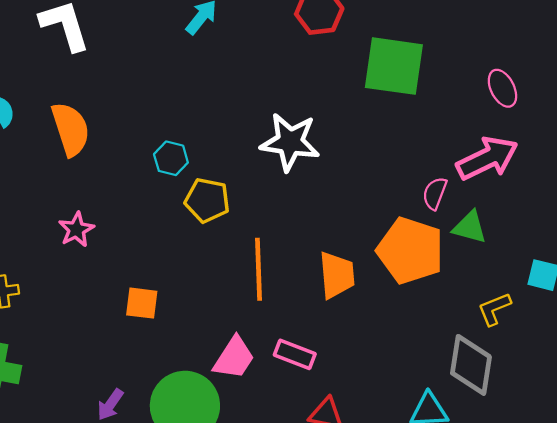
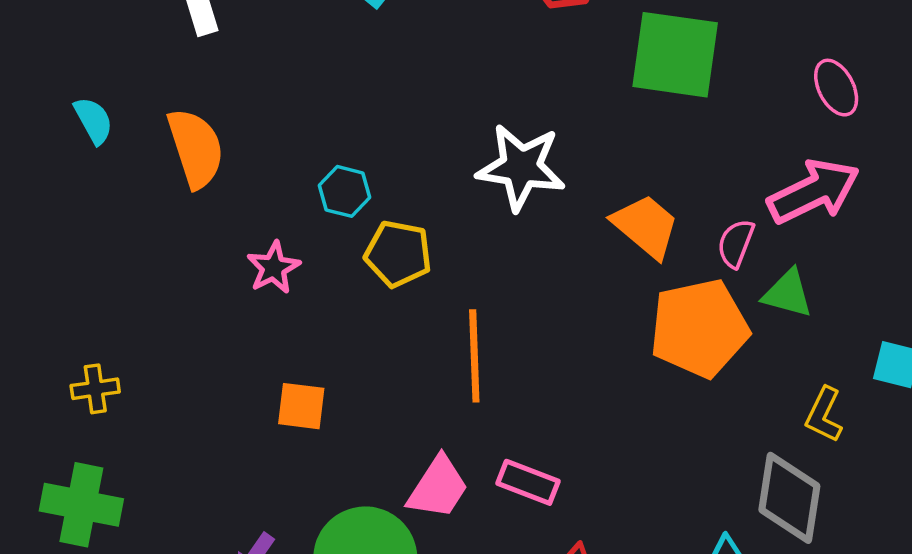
pink star: (76, 230) -> (274, 268), moved
orange pentagon: (410, 251) -> (699, 328), turned -30
orange trapezoid: (337, 275) -> (646, 226), moved, turned -45
yellow L-shape: (494, 309) -> (824, 415), turned -42

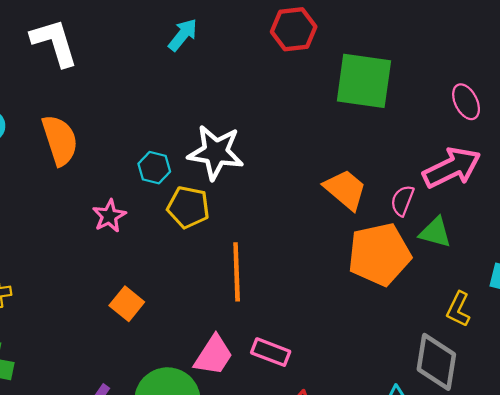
white star: (521, 167) -> (216, 152), moved
orange square: (301, 406) -> (127, 304), turned 32

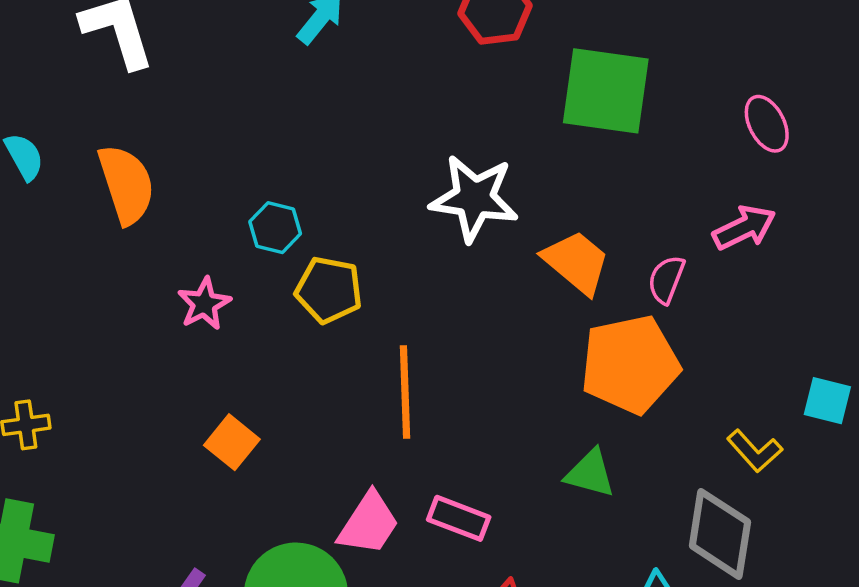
white star: (216, 152) -> (474, 198), moved
pink arrow: (452, 168) -> (744, 228), size x0.7
green triangle: (435, 232) -> (590, 473), moved
yellow L-shape: (458, 309) -> (755, 451), turned -68

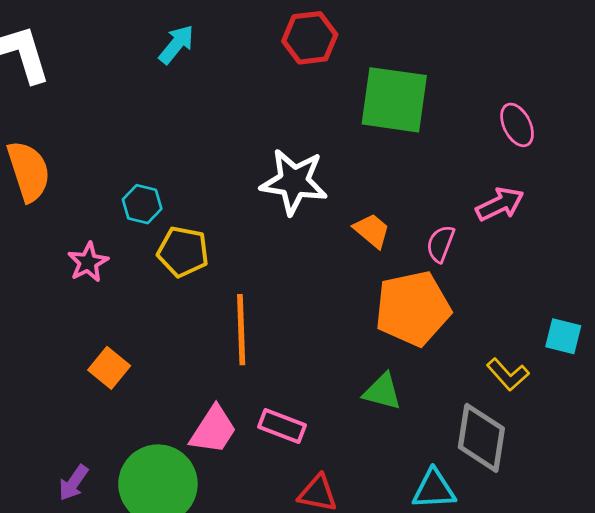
orange trapezoid: (576, 262) -> (372, 231), size x0.7

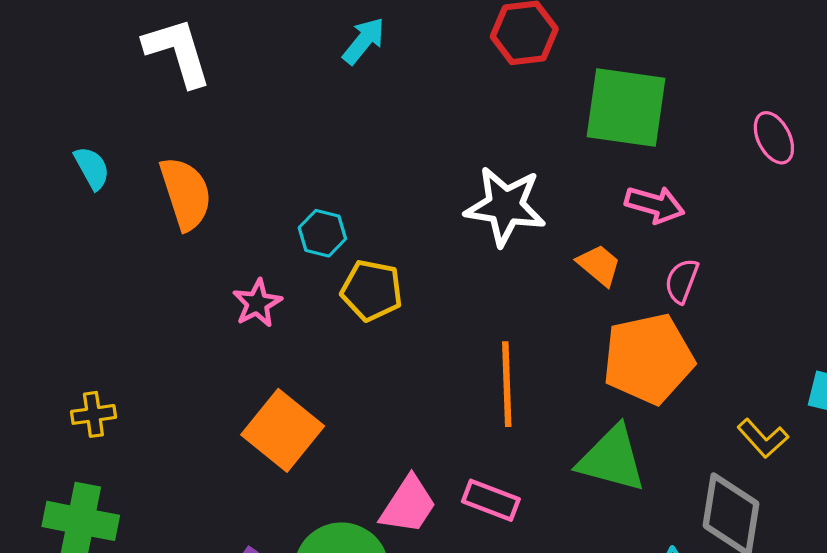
pink arrow: (500, 204) -> (655, 205), moved, turned 42
orange line: (241, 330) -> (507, 384), moved
orange square: (109, 368) -> (283, 430), size x1.6
green triangle: (382, 392) -> (612, 459), size x1.5

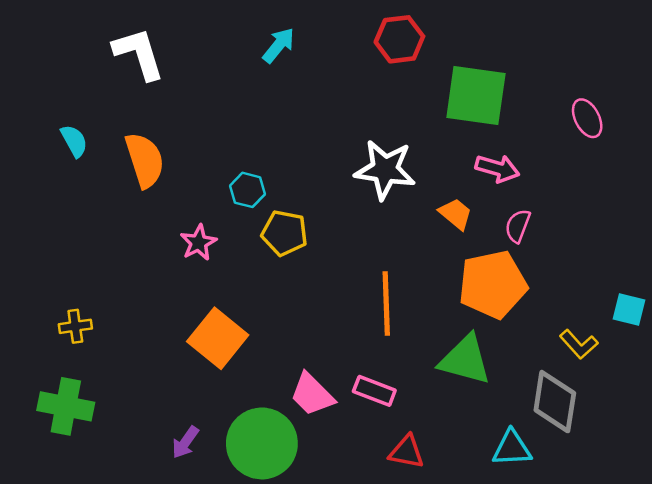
pink trapezoid: (408, 505) -> (312, 394), turned 102

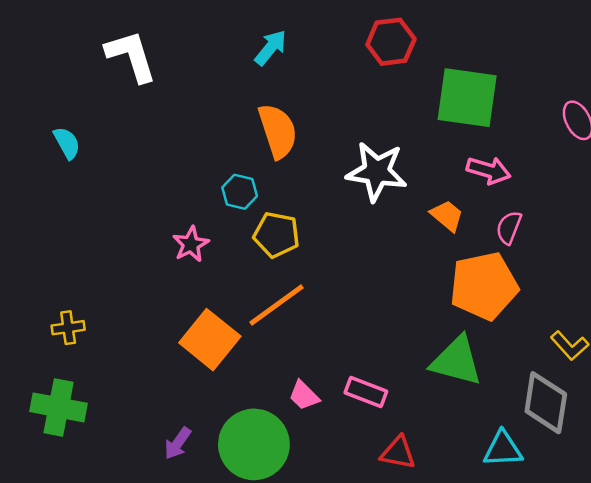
orange semicircle: (145, 160) -> (278, 131), moved
orange line: (386, 304) -> (277, 305), moved, turned 56
pink trapezoid: (312, 394) -> (304, 396), size x0.7

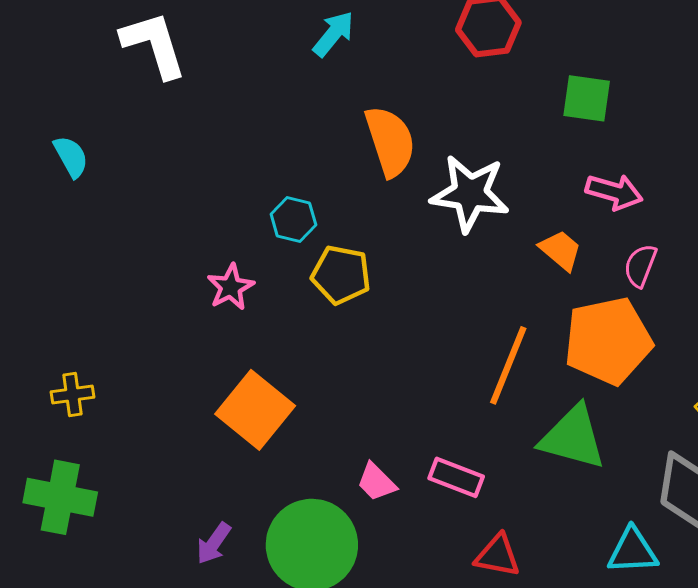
green square: (467, 98) -> (587, 98), size x0.6
orange semicircle: (278, 131) -> (390, 141), moved
orange line: (277, 305) -> (508, 365), moved, turned -32

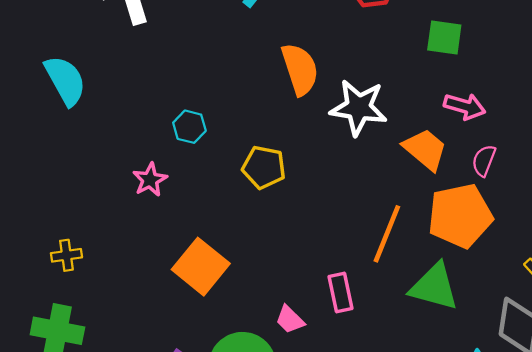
cyan semicircle: (71, 157) -> (65, 80), size x1.6
cyan hexagon: (293, 220) -> (189, 127), moved
orange trapezoid: (560, 250) -> (425, 149), size x1.4
pink star: (231, 287) -> (150, 180), moved
pink rectangle: (456, 477) -> (341, 292), moved, turned 57

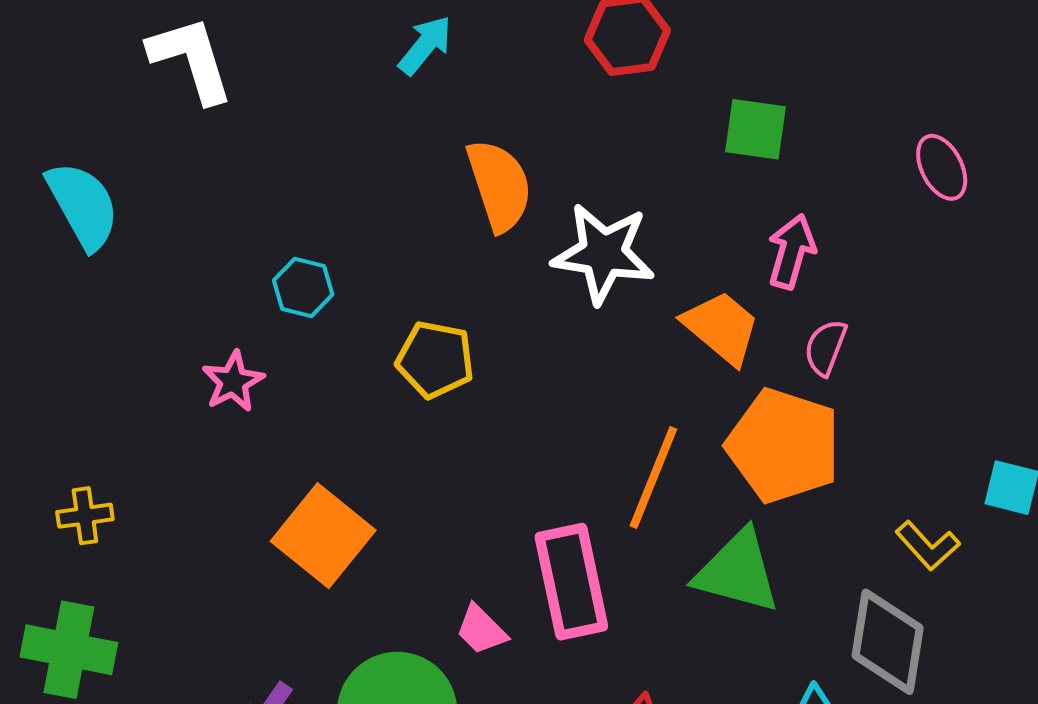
pink arrow: (465, 106) -> (792, 251), turned -90
orange pentagon: (460, 216) -> (784, 446), turned 30
pink rectangle: (341, 292) -> (571, 582), size x1.6

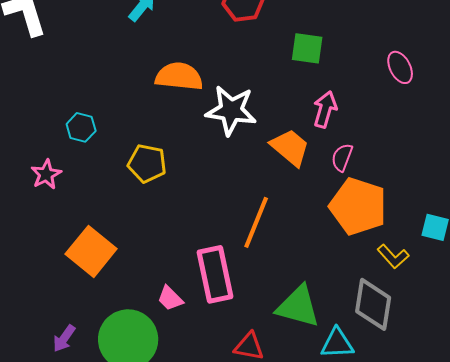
orange semicircle: (499, 185) -> (179, 76), turned -66
orange pentagon: (784, 446) -> (358, 206), moved
green triangle: (737, 572) -> (298, 306), moved

